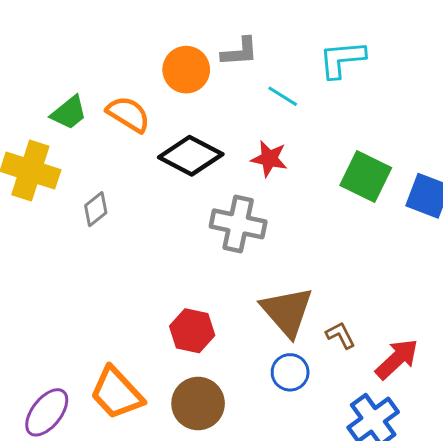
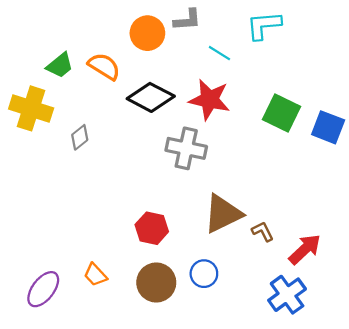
red star: (269, 159) -> (209, 100), size x1.5
brown triangle: (287, 311) -> (223, 214), turned 45
blue circle: (290, 372) -> (204, 274), moved
orange trapezoid: (116, 393) -> (95, 275), size x0.6

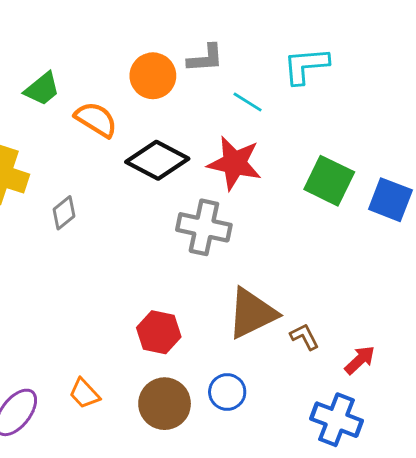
green trapezoid: (60, 65) -> (42, 89), moved
red arrow: (305, 249) -> (360, 360), size x0.7
blue cross: (287, 295) -> (336, 420), turned -33

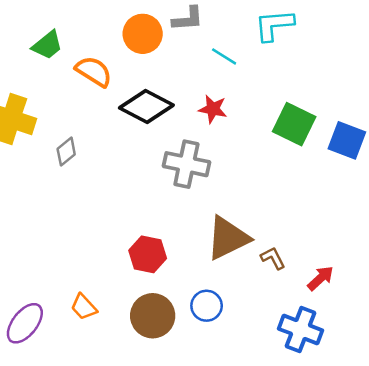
red star: (234, 163) -> (213, 109), size x0.6

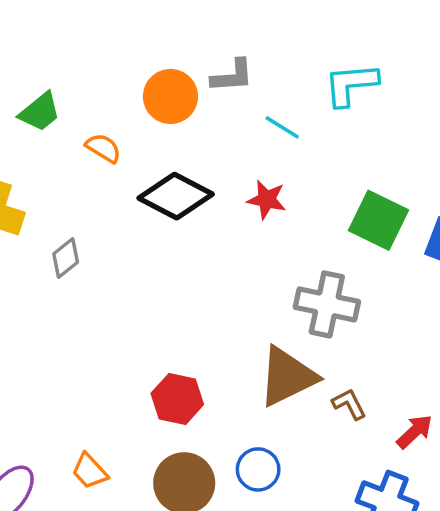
orange semicircle: (94, 71) -> (103, 148), size x0.7
gray cross: (186, 164) -> (327, 304), moved

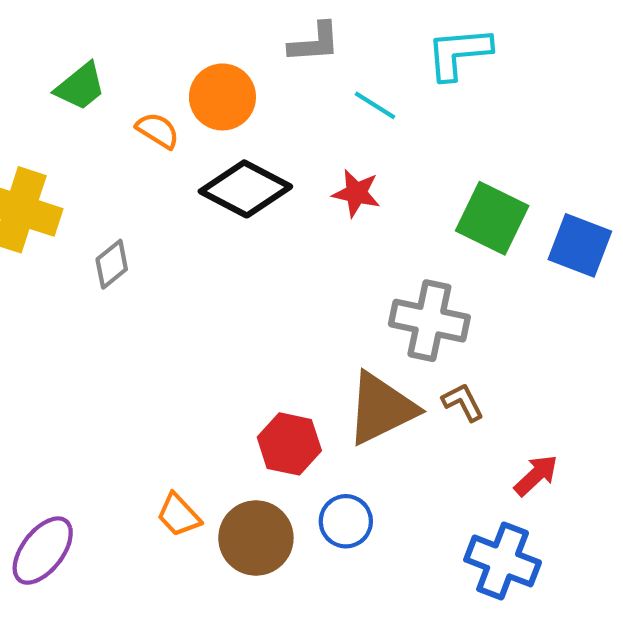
orange circle: (170, 96) -> (222, 97), moved
red hexagon: (177, 399) -> (289, 444), moved
brown L-shape: (349, 404) -> (463, 402), moved
orange trapezoid: (90, 471) -> (179, 515), moved

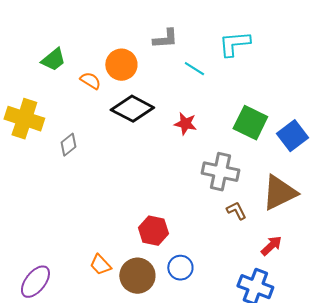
red star: (356, 193) -> (185, 124), moved
blue square: (580, 245) -> (292, 136), turned 32
brown triangle: (381, 408) -> (279, 193), moved

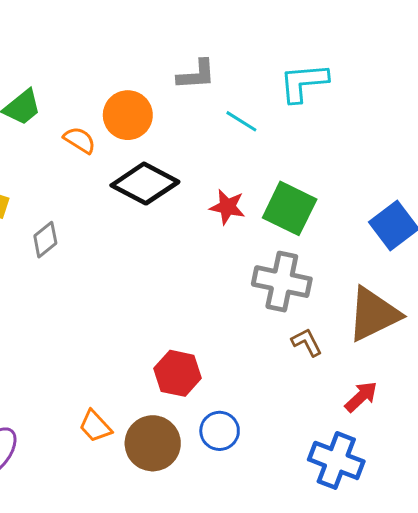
green square: (250, 123) -> (290, 208), moved

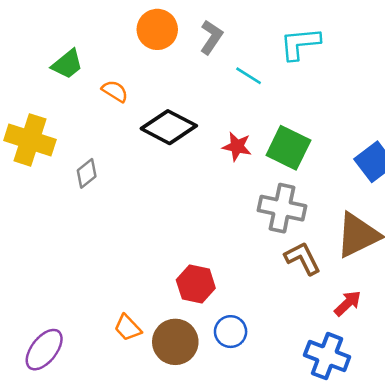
gray L-shape: (196, 75) -> (211, 37), turned -52
orange circle: (128, 115) -> (157, 29), moved
brown L-shape: (307, 342) -> (303, 258), size x1.4

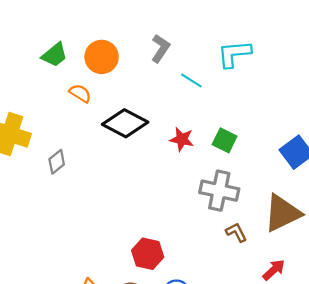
orange circle: (157, 29) -> (102, 57), moved
green trapezoid: (67, 64) -> (55, 55), moved
green square: (288, 148) -> (225, 140), size x0.7
brown L-shape: (303, 258) -> (236, 232), size x0.7

